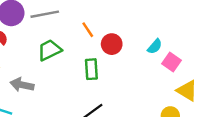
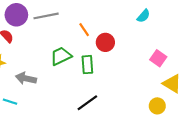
cyan semicircle: (155, 46) -> (143, 16), moved
green trapezoid: (49, 50) -> (61, 56), moved

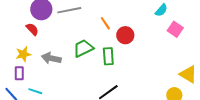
pink square: (158, 58) -> (175, 29), moved
gray arrow: (26, 78) -> (51, 58), moved

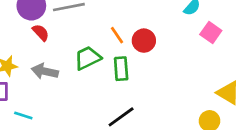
orange line: (105, 23) -> (117, 35), moved
red semicircle: (32, 29) -> (41, 32), moved

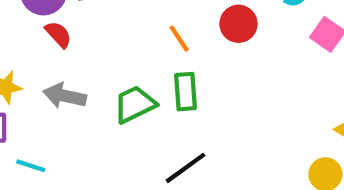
red circle: (144, 41) -> (238, 24), moved
green trapezoid: (88, 58) -> (135, 104), moved

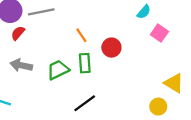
red circle: (238, 24) -> (111, 48), moved
red semicircle: (58, 34) -> (18, 33), turned -96

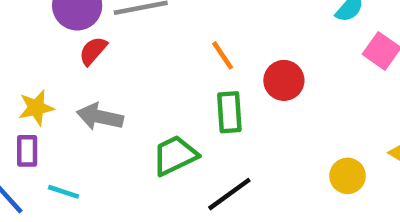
green trapezoid: (58, 70) -> (175, 155), moved
yellow circle: (158, 107) -> (348, 176), moved

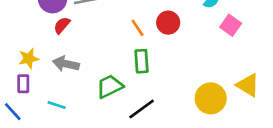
red circle: (284, 80) -> (168, 23), moved
yellow circle: (348, 176) -> (211, 98), size x1.5
cyan line: (64, 192) -> (57, 105), moved

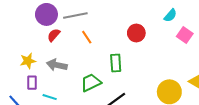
orange line: (138, 28) -> (87, 37), moved
purple rectangle: (23, 84) -> (32, 83), moved

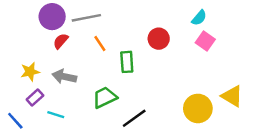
pink square: (185, 35) -> (205, 41), moved
green rectangle: (116, 63) -> (127, 62), moved
purple rectangle: (32, 83) -> (35, 97), turned 48

